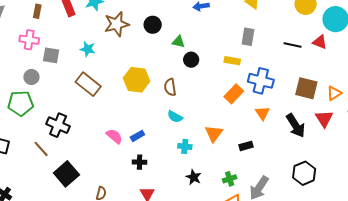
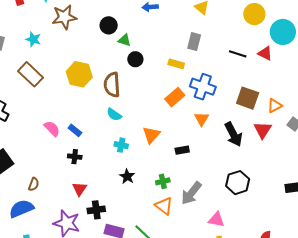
black circle: (153, 25) -> (109, 25), moved
brown semicircle: (170, 87) -> (112, 85), size x1.4
blue rectangle: (137, 136) -> (75, 130), turned 64

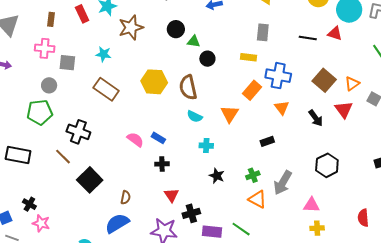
brown square: (248, 98) -> (324, 80), turned 30
black arrow: (233, 134) -> (316, 118), size x0.7
orange triangle: (151, 135) -> (230, 114), moved

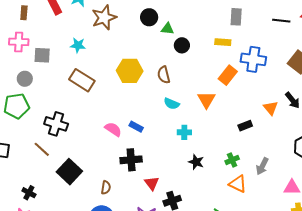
brown semicircle: (188, 87) -> (164, 75), size x0.7
orange triangle: (282, 108) -> (271, 108), moved
black cross: (162, 164) -> (131, 160), moved, size x1.5
gray arrow: (283, 183) -> (262, 166), size x0.7
black cross: (29, 204) -> (29, 193), moved

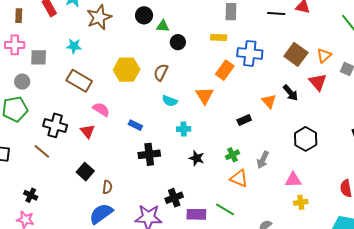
brown semicircle: (164, 75) -> (161, 72), turned 42
pink semicircle: (113, 129) -> (101, 109), moved
black cross: (131, 160) -> (149, 154), moved
black square: (69, 172) -> (85, 172), moved, size x0.7
red triangle: (152, 183) -> (88, 131), moved

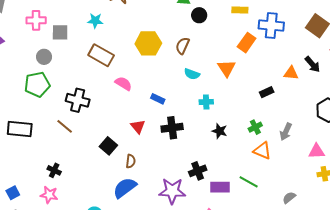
orange triangle: (269, 101) -> (291, 73), turned -42
red triangle: (88, 131) -> (138, 127), moved

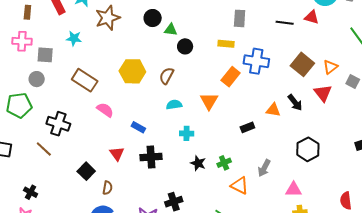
cyan star: (95, 21) -> (74, 38), moved
gray circle: (44, 57) -> (37, 79), moved
cyan semicircle: (192, 74) -> (174, 105), turned 147
green cross: (255, 127) -> (224, 163), moved

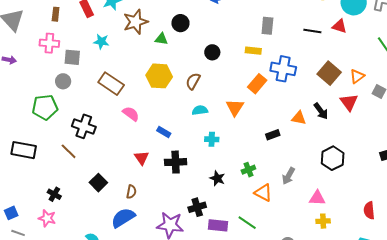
green triangle: (171, 30) -> (161, 39), moved
black star: (198, 163) -> (217, 178), moved
black square: (86, 171) -> (98, 183), moved

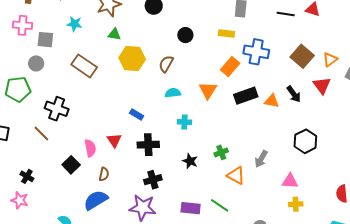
green triangle: (161, 39) -> (114, 34), moved
pink semicircle: (131, 114) -> (90, 148), moved, turned 42
black rectangle: (273, 135) -> (246, 96), moved, size x1.6
black cross: (197, 207) -> (153, 180), moved

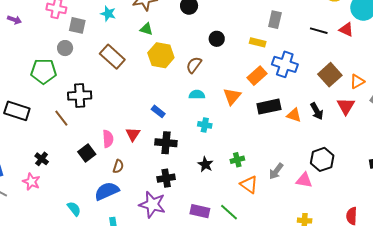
black cross: (57, 109) -> (80, 95), turned -30
pink triangle: (290, 181) -> (304, 180), moved

